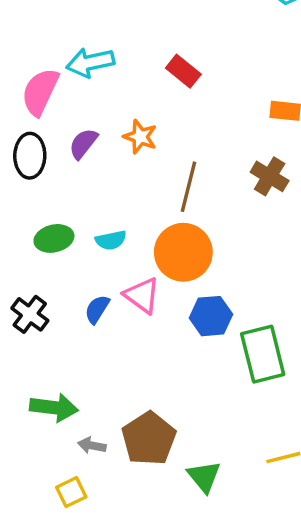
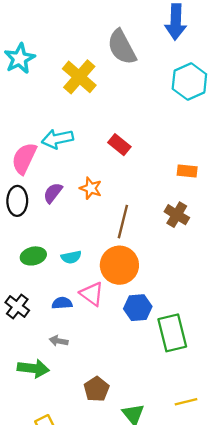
blue semicircle: (97, 309) -> (62, 303), turned 54
brown pentagon: (149, 439) -> (96, 389), size x0.7
gray arrow: (92, 445) -> (59, 341), moved

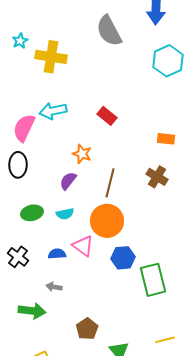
cyan star: (20, 59) -> (20, 41), size x0.6
yellow cross: (79, 77) -> (51, 57), moved, turned -32
purple semicircle: (53, 193) -> (68, 181), moved

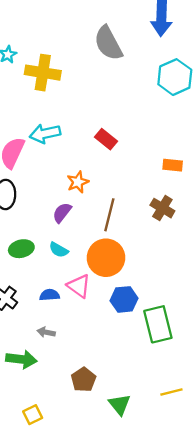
orange star: (82, 154) -> (78, 182), turned 30
cyan semicircle: (65, 214) -> (59, 250), turned 42

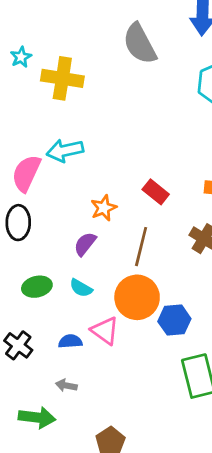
red rectangle: (106, 139) -> (156, 192), moved
blue hexagon: (124, 299) -> (174, 320), moved

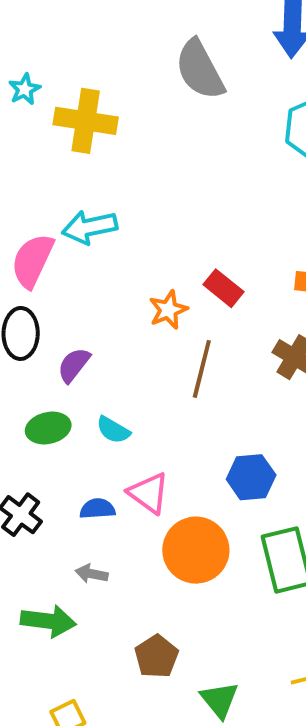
orange star: (104, 208) -> (168, 310), moved
purple semicircle: (85, 244) -> (74, 365), moved
orange circle: (137, 297) -> (196, 550), moved

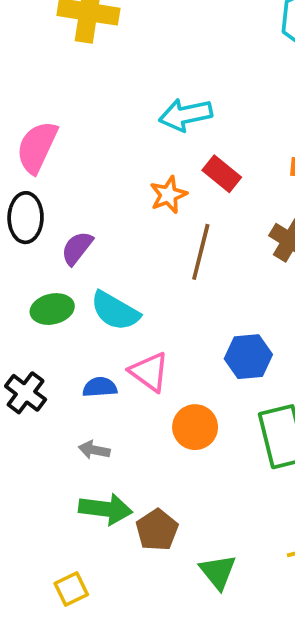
cyan arrow: (90, 227) -> (186, 115), moved
cyan semicircle: (113, 430) -> (115, 311), size x1.5
orange circle: (196, 550) -> (195, 427), size x0.7
green arrow: (48, 621) -> (106, 509), moved

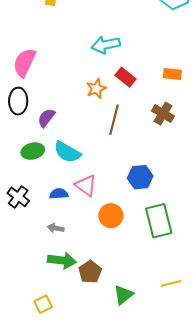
green triangle: (218, 572) -> (123, 295), turned 30

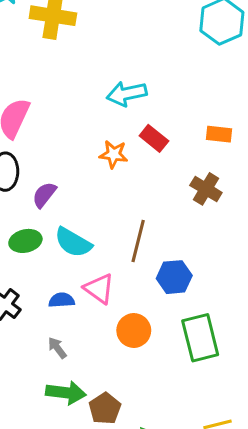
orange star: (96, 89) -> (114, 154), turned 30
brown line: (114, 120) -> (138, 241), moved
gray arrow: (56, 228) -> (57, 348), turned 42

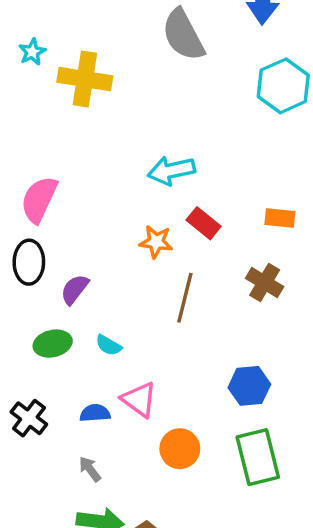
brown line: (138, 241) -> (185, 298), moved
cyan semicircle: (73, 242) -> (109, 345), size x0.6
blue hexagon: (174, 277) -> (249, 386), moved

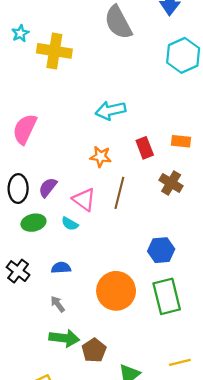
red rectangle: (204, 223) -> (145, 148), moved, turned 30
black ellipse: (29, 262) -> (18, 189), moved
pink triangle: (139, 400) -> (84, 200), moved
orange circle: (180, 449) -> (116, 291), size x1.5

